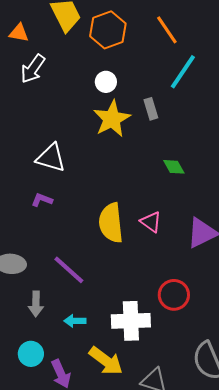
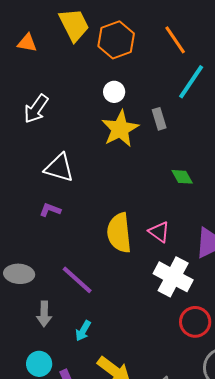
white arrow: (33, 69) -> (36, 109), moved
red circle: (174, 295) -> (195, 322), moved
cyan arrow: (75, 321) -> (83, 331), turned -60
white cross: (131, 321) -> (173, 277), moved, turned 30

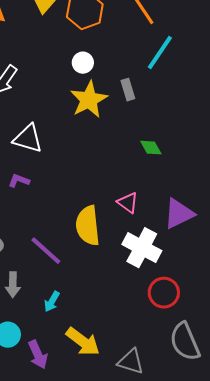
yellow semicircle: (119, 233) -> (88, 226), moved

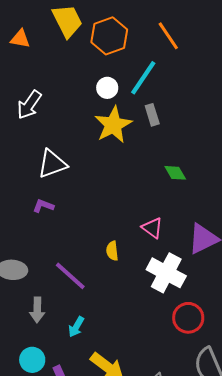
cyan line: (160, 53) -> (143, 78), moved
white triangle: (28, 139) -> (52, 164), turned -36
yellow semicircle: (88, 226) -> (112, 251), size x0.5

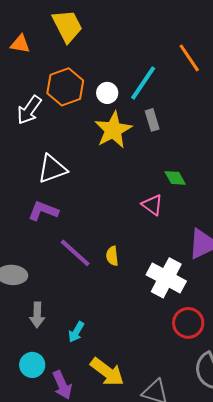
orange hexagon: (109, 36) -> (65, 87), moved
orange line: (168, 36) -> (189, 58), moved
purple L-shape: (43, 206) -> (43, 211), size x1.4
pink triangle: (152, 228) -> (152, 205), moved
purple line: (70, 276) -> (75, 253), moved

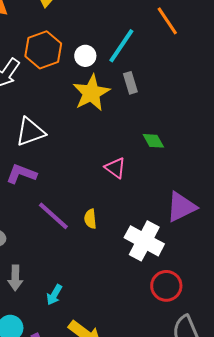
pink triangle: (152, 205) -> (115, 168), moved

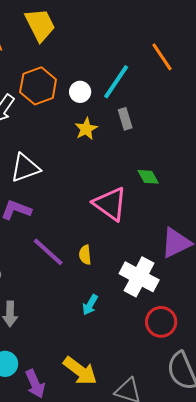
yellow star: (91, 93) -> (86, 129), size x0.6
pink triangle: (115, 168) -> (110, 204), size x1.6
cyan arrow: (54, 295) -> (90, 305), moved

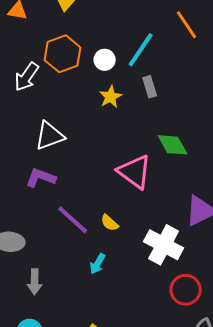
green diamond: (148, 177) -> (173, 145), size x1.4
yellow semicircle: (85, 255) -> (110, 223), turned -42
cyan arrow: (90, 305) -> (98, 264), moved

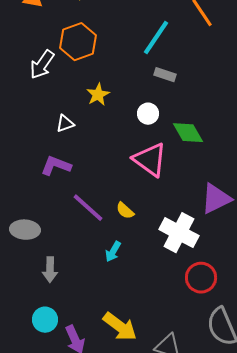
white circle: (105, 60) -> (148, 114), moved
gray rectangle: (150, 87) -> (165, 75), turned -55
yellow star: (111, 97) -> (98, 95), moved
white triangle: (50, 136) -> (65, 124), size x0.6

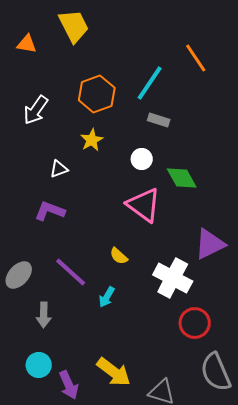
orange hexagon: (78, 42) -> (97, 94), moved
purple line: (88, 208) -> (71, 272), moved
gray ellipse: (25, 230) -> (19, 275), turned -52

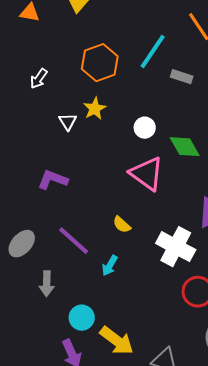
white arrow: (36, 110) -> (39, 79), size x0.7
gray rectangle: (159, 120) -> (182, 77), moved
white triangle: (59, 169) -> (68, 122), moved, turned -42
cyan circle: (39, 365) -> (82, 318), moved

